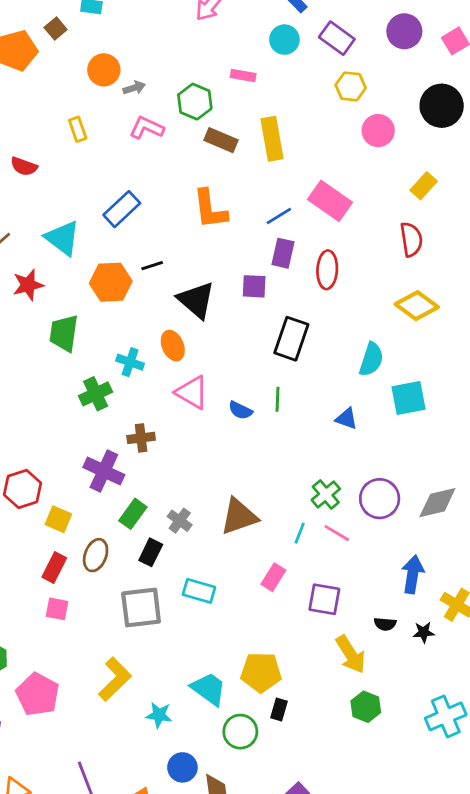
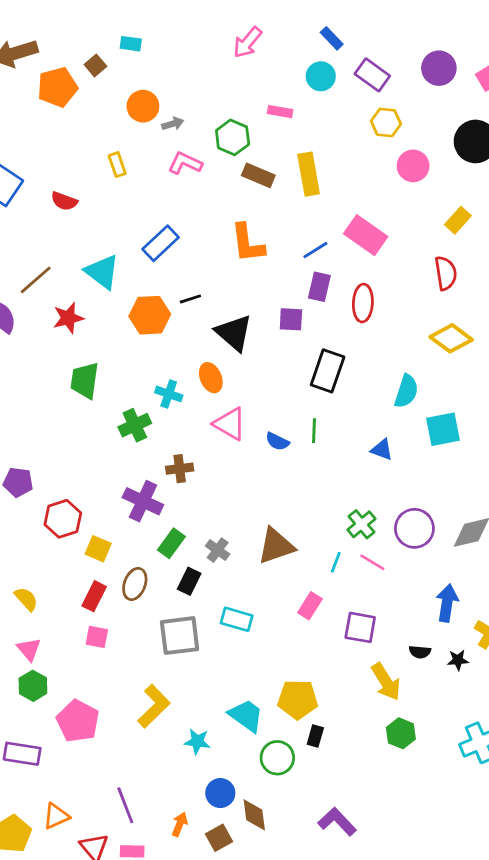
green trapezoid: (64, 333) -> (85, 380), moved

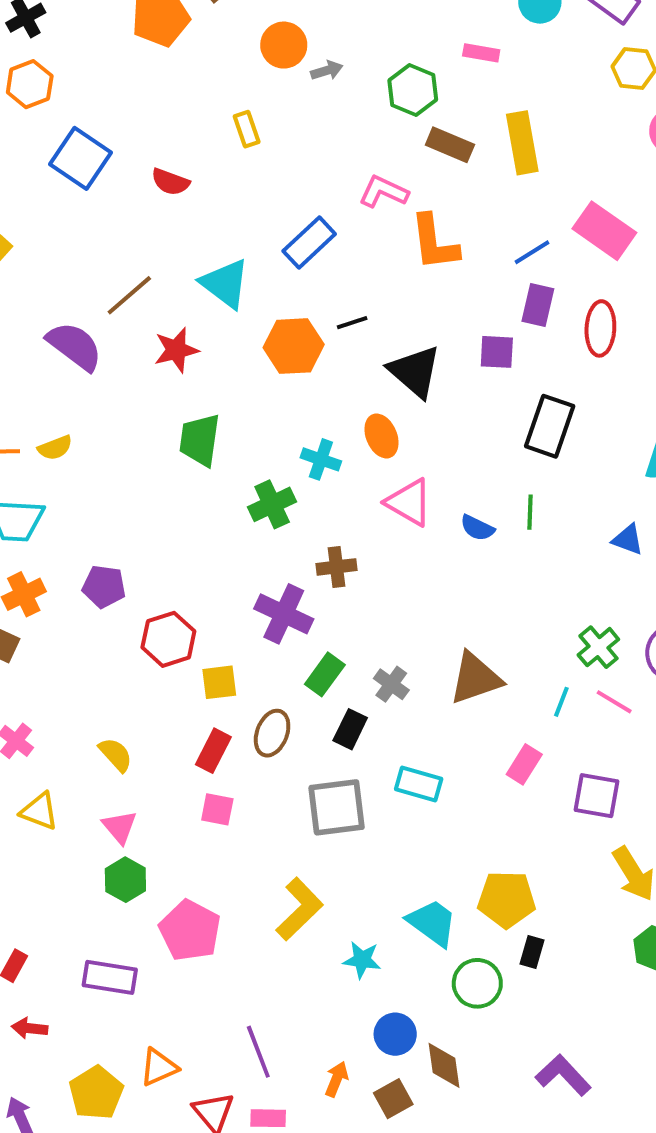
pink L-shape: (185, 163) -> (383, 192), moved
yellow square: (98, 549) -> (219, 682), turned -30

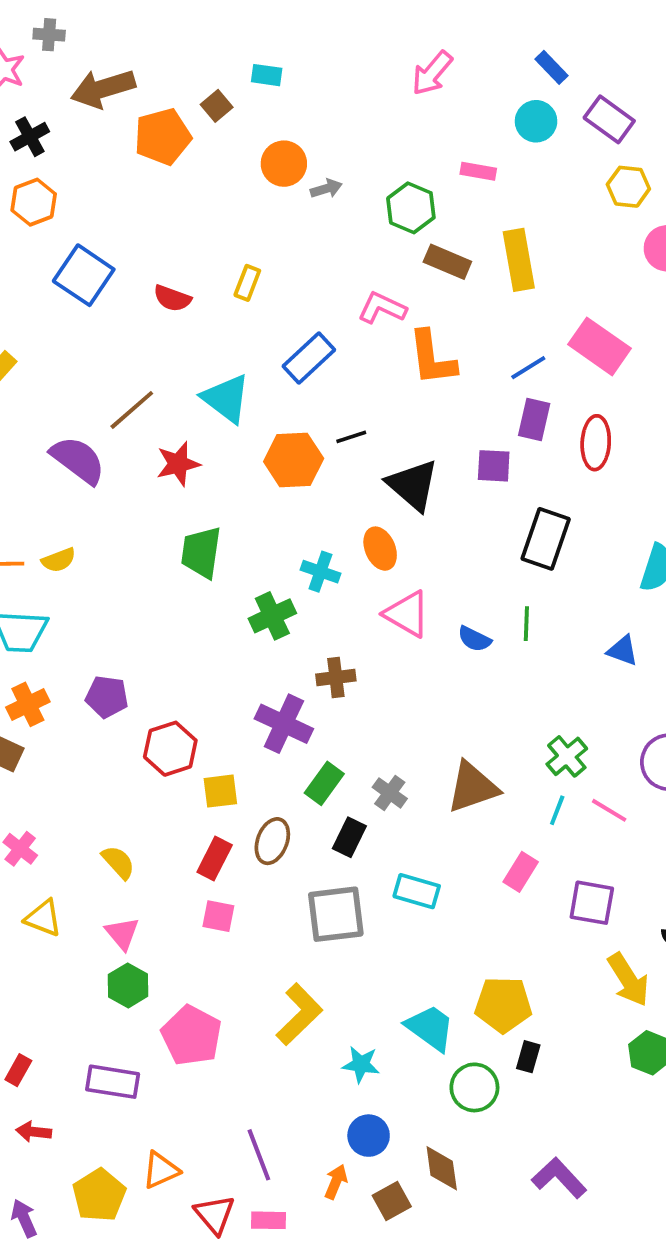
yellow rectangle: (247, 129) -> (247, 283), moved, turned 40
green cross: (598, 647) -> (567, 756), moved
blue circle: (395, 1034) -> (369, 1136), moved

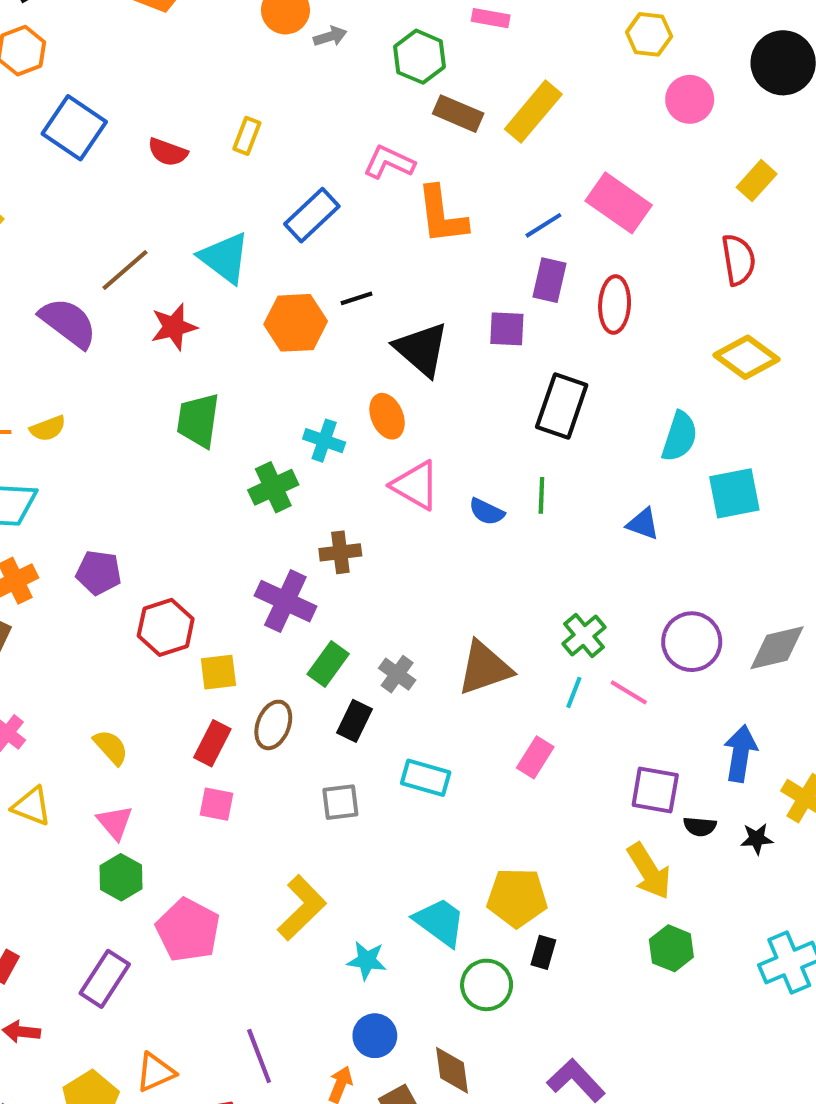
yellow rectangle: (519, 260) -> (533, 112), turned 50
purple square: (592, 903) -> (655, 790), moved
gray square: (336, 914) -> (340, 802), size x0.6
purple rectangle: (113, 1082) -> (105, 979), turned -66

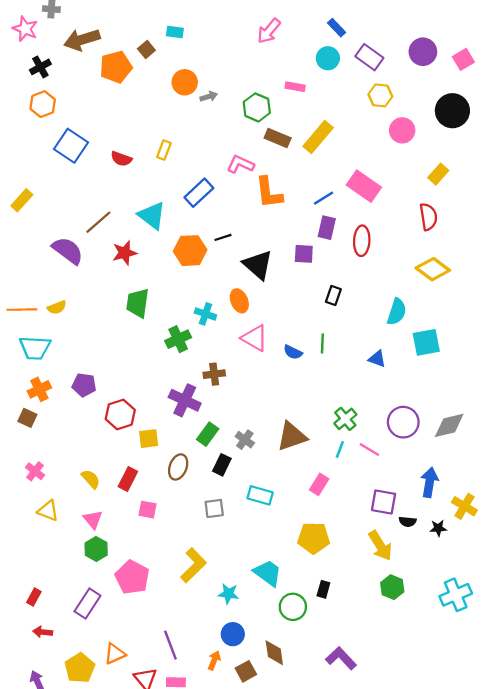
black rectangle: (562, 406) -> (333, 295), size x0.6
red rectangle: (212, 743) -> (128, 479), moved
yellow pentagon: (517, 898) -> (314, 538), moved

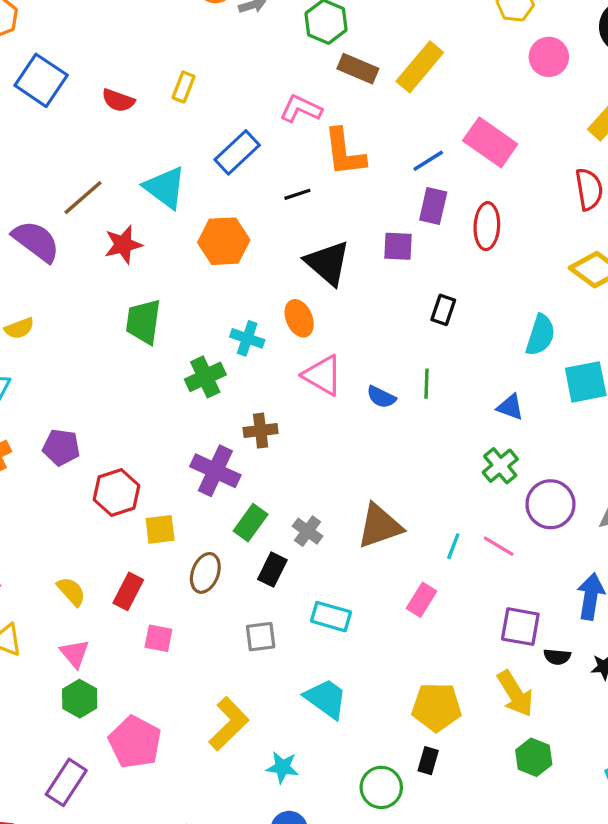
black line: (223, 237) -> (297, 194), moved
green cross: (345, 419) -> (500, 466), moved
yellow pentagon: (314, 538) -> (437, 707), moved
cyan trapezoid: (268, 573) -> (326, 699), moved

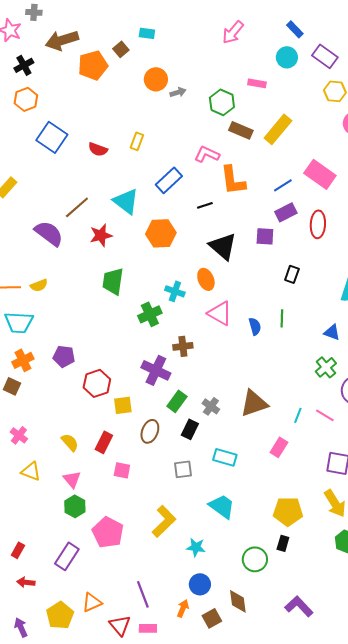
purple rectangle: (433, 206) -> (286, 212), turned 50
blue semicircle: (381, 397) -> (255, 326), turned -132

